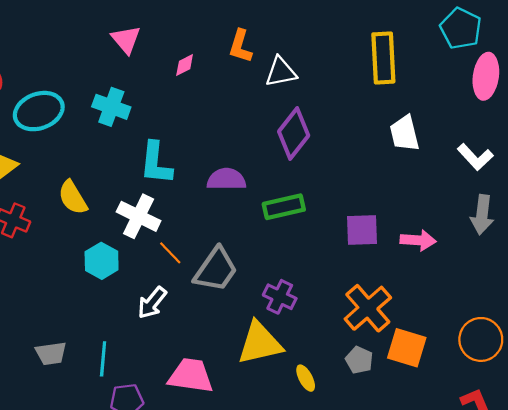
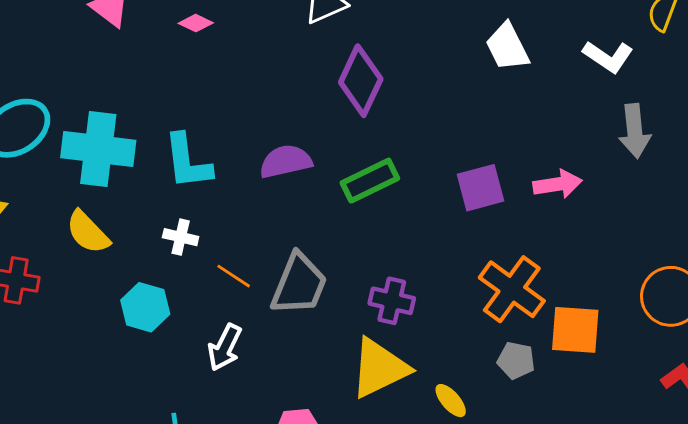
pink diamond: (185, 65) -> (196, 23), turned 65
cyan cross: (111, 107) -> (98, 149), moved, size x1.4
white cross: (139, 216) -> (181, 237), size x0.6

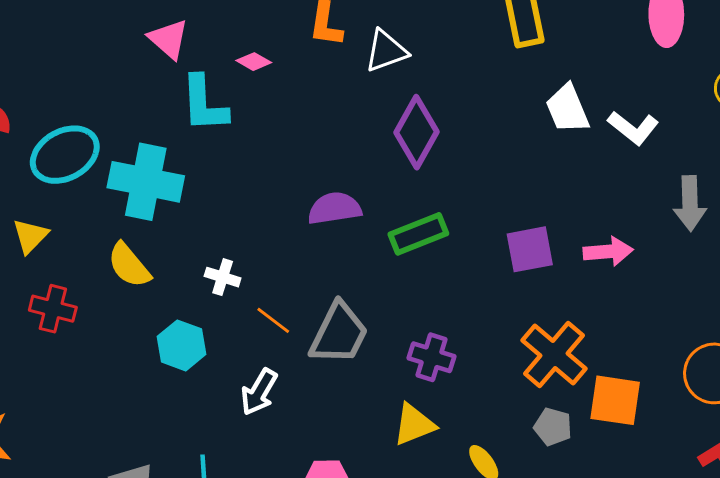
white L-shape: (608, 57) -> (633, 128), moved
cyan L-shape: (188, 162) -> (204, 104), moved
yellow triangle: (379, 368) -> (414, 424), size x0.7

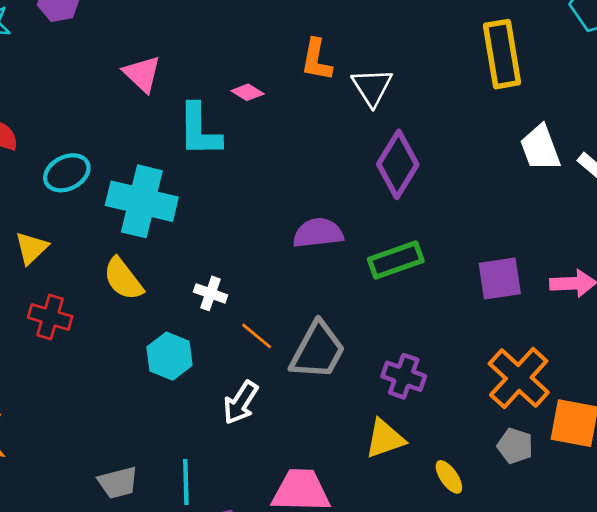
pink triangle: (169, 39) -> (142, 74), moved
white triangle: (386, 51) -> (372, 87), turned -45
cyan ellipse: (65, 155) -> (67, 173), size x0.7

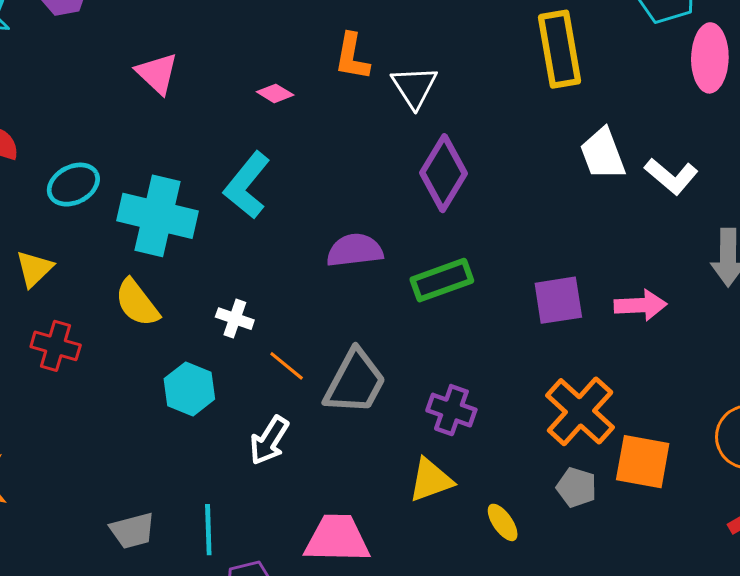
cyan L-shape: (199, 130) -> (247, 185), moved, turned 40

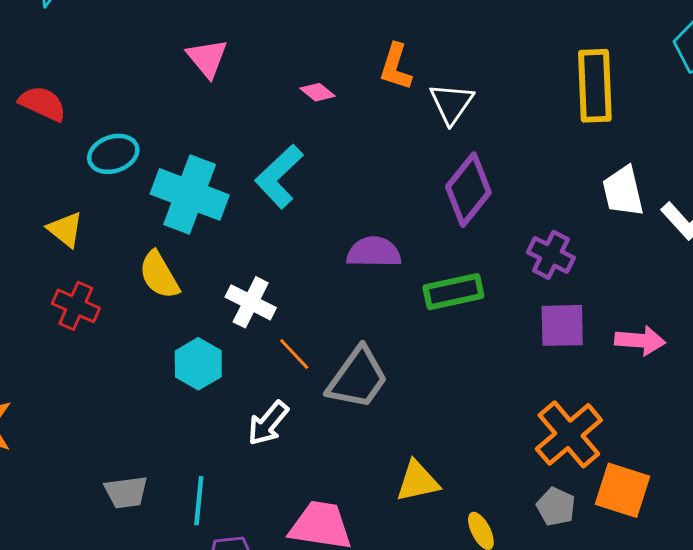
yellow triangle: (34, 269) -> (65, 229), turned -45
white cross: (235, 319) -> (251, 302), size x1.4
purple cross: (451, 410) -> (551, 255), moved

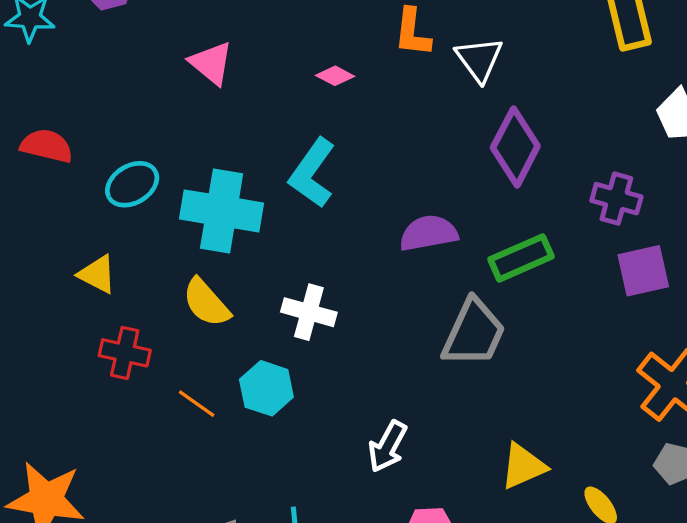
orange line: (294, 354) -> (197, 404), moved
gray trapezoid: (358, 378) -> (474, 333), moved
white arrow: (268, 423) -> (387, 446), moved

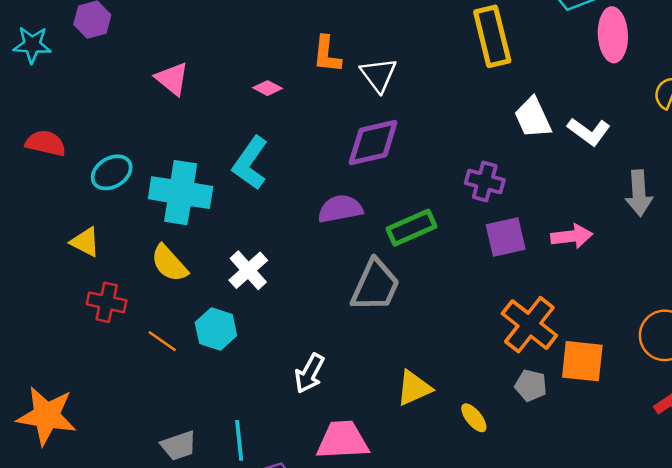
purple diamond: (515, 147) -> (373, 142), moved, turned 50
white cross: (309, 312) -> (248, 270), turned 33

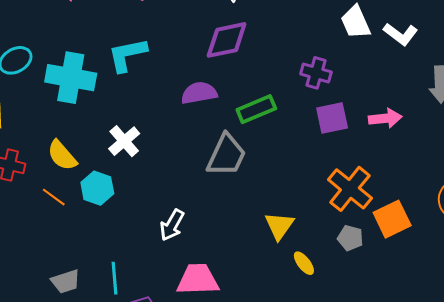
cyan L-shape: (250, 163) -> (127, 55), turned 42
yellow semicircle: (169, 263) -> (62, 155), moved
orange square: (582, 361) -> (392, 219), turned -33
yellow triangle: (414, 388) -> (279, 226), moved, turned -32

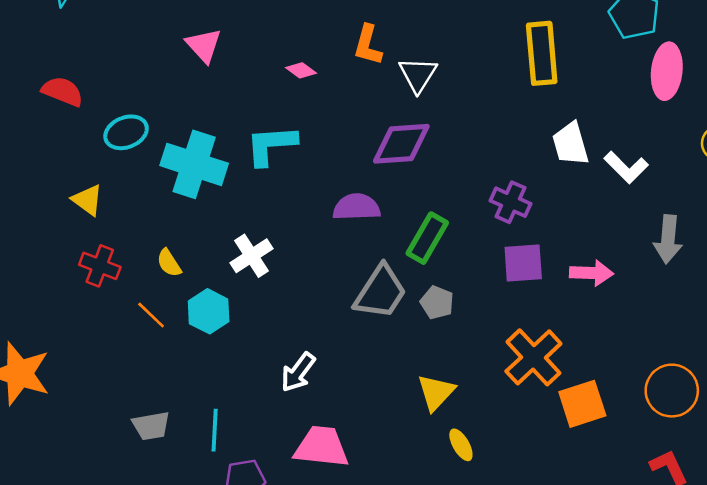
green rectangle: (256, 109) -> (427, 238), turned -45
yellow semicircle: (62, 155) -> (169, 263), size x0.7
gray pentagon: (350, 238) -> (437, 303), moved

